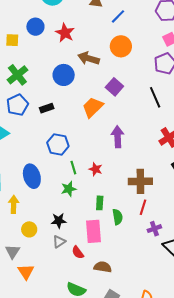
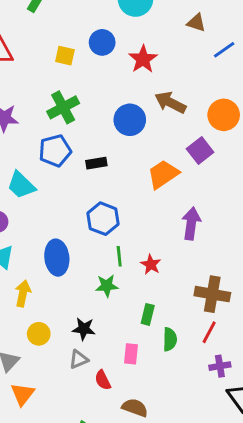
orange circle: (121, 46) -> (224, 115), moved
pink rectangle: (93, 231) -> (131, 354), size x0.6

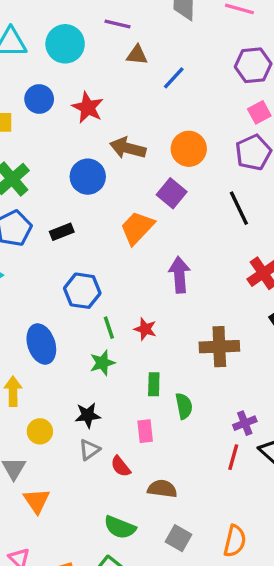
red line: (209, 332) -> (233, 457), moved

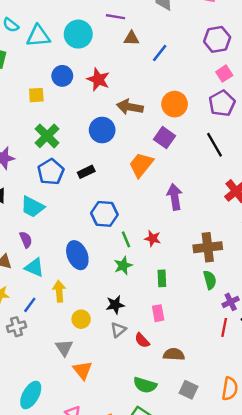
green semicircle: (184, 406) -> (210, 280), moved

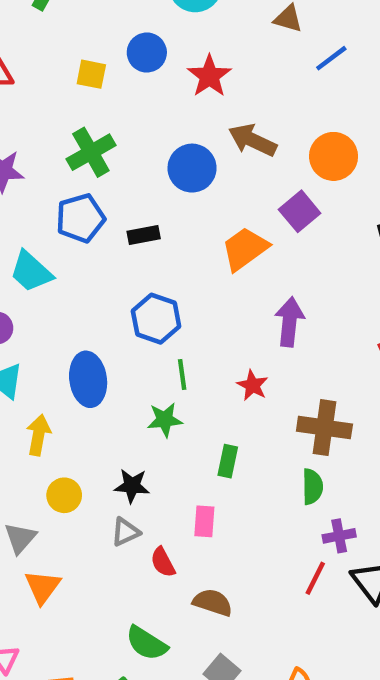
red star: (153, 238) -> (253, 385), moved

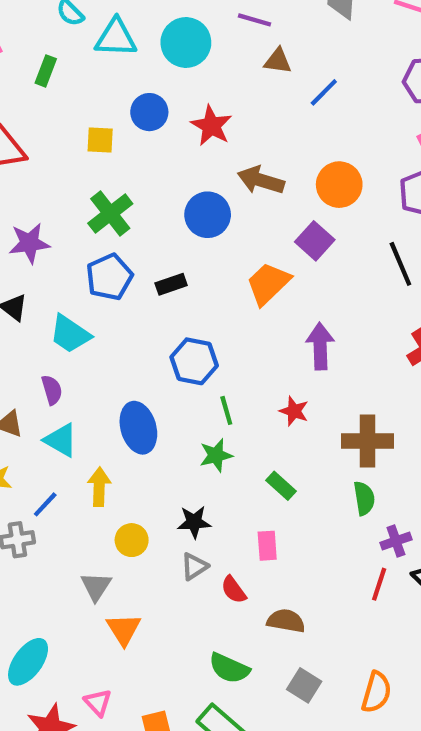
green rectangle: (228, 461) -> (281, 486), turned -52

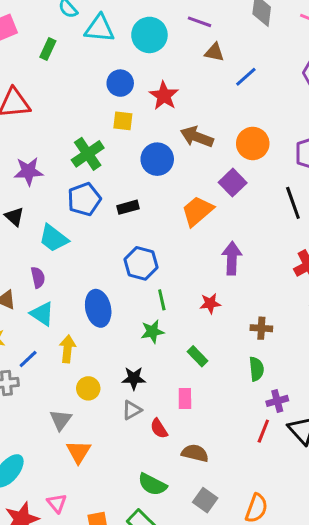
yellow square: (100, 140) -> (123, 121), moved
red star: (294, 411) -> (210, 303), turned -30
brown cross: (367, 441) -> (261, 328), size x0.6

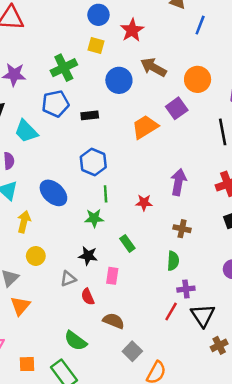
blue line: (246, 77) -> (200, 25), turned -36
purple arrow: (232, 258) -> (178, 182), moved
blue ellipse: (98, 308) -> (53, 193), turned -44
black star: (134, 378) -> (88, 256), moved
gray square: (205, 500) -> (132, 351), moved

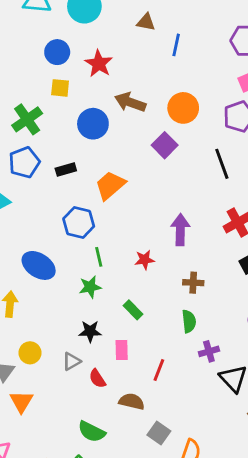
orange trapezoid: (145, 127) -> (110, 185), moved
yellow circle: (36, 256) -> (30, 353), moved
red line: (171, 311) -> (159, 370), moved

